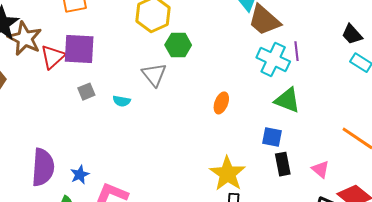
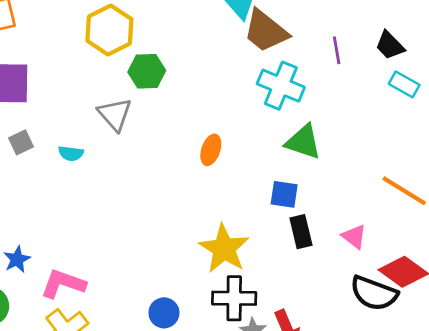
purple line: (296, 51) -> (337, 50), moved

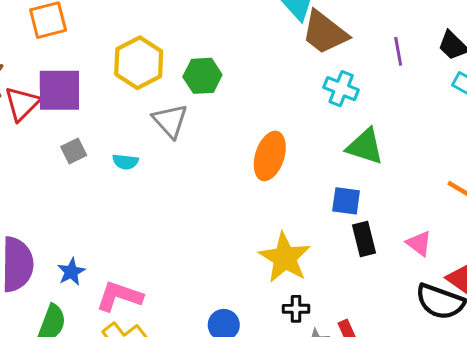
yellow hexagon: (109, 30) -> (139, 63), moved
cyan cross: (281, 86) -> (341, 89), size x0.7
orange ellipse: (211, 150) -> (270, 156), size x1.5
black cross: (234, 298) -> (296, 309), size x0.6

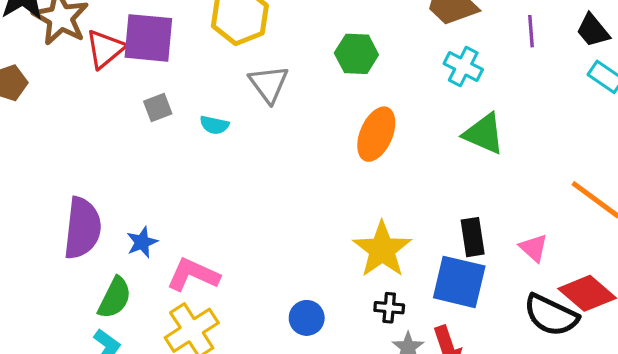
green hexagon: (202, 76) -> (356, 54), moved
blue square: (346, 201) -> (459, 282), moved, size x1.6

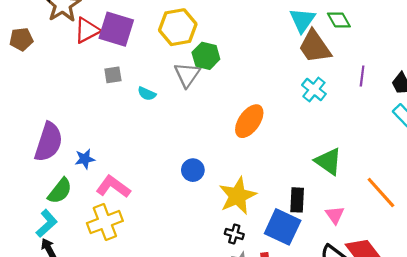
green hexagon: (356, 54) -> (206, 56), moved
green triangle: (484, 134) -> (328, 161), moved
blue circle: (307, 318) -> (193, 170), moved

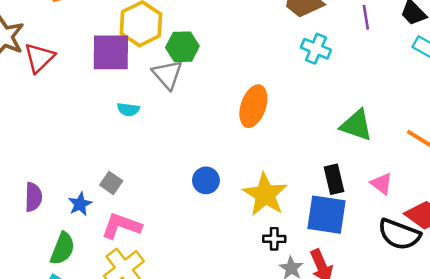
purple square: (116, 29) -> (111, 52), moved
gray square: (113, 75) -> (111, 183), moved, turned -30
purple semicircle: (49, 142) -> (33, 197), size x0.6

